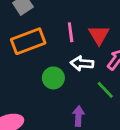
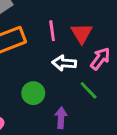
green circle: (53, 78) -> (33, 93), moved

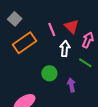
white arrow: (64, 63) -> (65, 49), turned 105

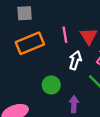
gray square: (15, 19) -> (25, 13), turned 32

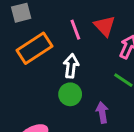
white arrow: (75, 60) -> (71, 66), moved

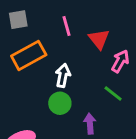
pink line: (75, 30) -> (66, 26), moved

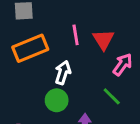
pink line: (66, 26) -> (76, 35), moved

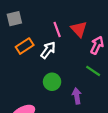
orange rectangle: (30, 48) -> (25, 46), size x0.7
white arrow: (63, 73) -> (48, 50), moved, turned 30

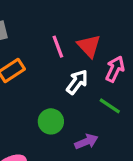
white arrow: (48, 50) -> (77, 82), moved
purple arrow: (77, 96) -> (86, 142), turned 77

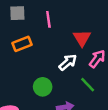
pink line: (58, 47) -> (48, 19), moved

